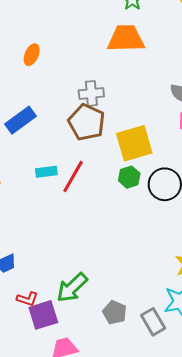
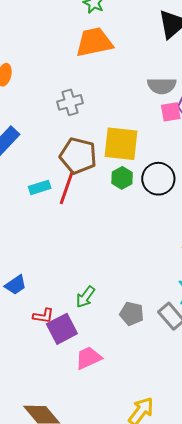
brown pentagon: (87, 122) -> (78, 156), moved
yellow square: (134, 143) -> (121, 144), turned 33
green arrow: (72, 288) -> (85, 297), size x0.7

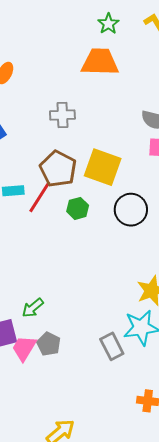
green hexagon: (122, 178) -> (78, 208), moved
gray pentagon: (132, 314) -> (49, 344), moved
pink trapezoid: (88, 358) -> (24, 348), moved, turned -48

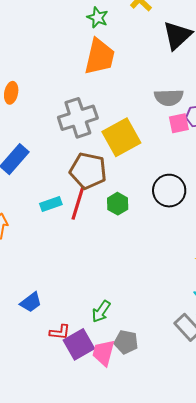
orange trapezoid: (100, 62) -> (100, 57), turned 117
gray cross: (62, 115) -> (78, 118), size x1.5
yellow square: (103, 167) -> (121, 137), moved, turned -33

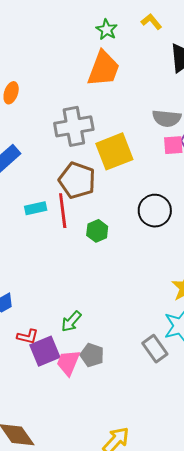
red line: (78, 203) -> (63, 211), turned -32
green hexagon: (118, 204) -> (97, 231), moved

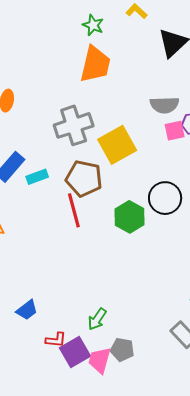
cyan rectangle: (36, 208) -> (37, 177), moved
green hexagon: (97, 231) -> (130, 217), moved, size x1.4

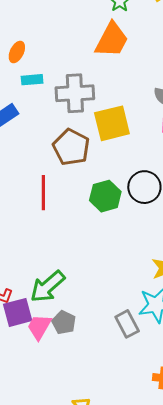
cyan rectangle: (37, 177) -> (32, 80), moved
red line: (74, 210) -> (43, 193), moved
green arrow: (97, 319) -> (48, 286), size x1.6

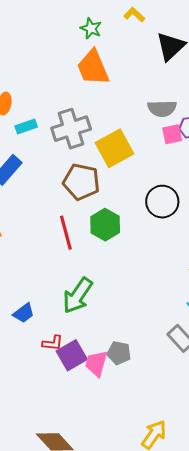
orange trapezoid: (112, 40) -> (93, 68), turned 144
green hexagon: (105, 196) -> (105, 225), moved
green arrow: (48, 286) -> (78, 296), moved

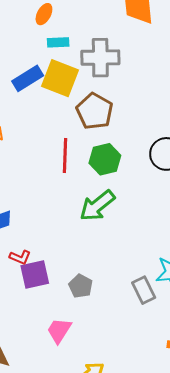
yellow square: (115, 148) -> (60, 78), moved, turned 33
green arrow: (78, 296) -> (97, 206), moved
pink trapezoid: (96, 364) -> (59, 330), moved

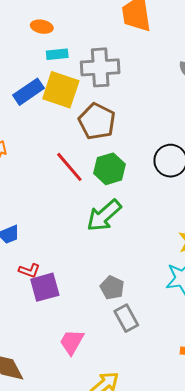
orange ellipse: (44, 14) -> (42, 27), turned 75
red line: (65, 156) -> (69, 167), turned -40
gray pentagon: (81, 286) -> (112, 288), moved
gray rectangle: (144, 290) -> (126, 318), moved

